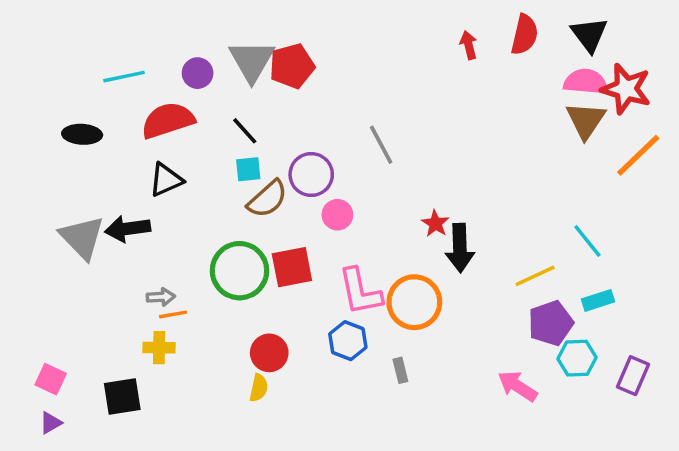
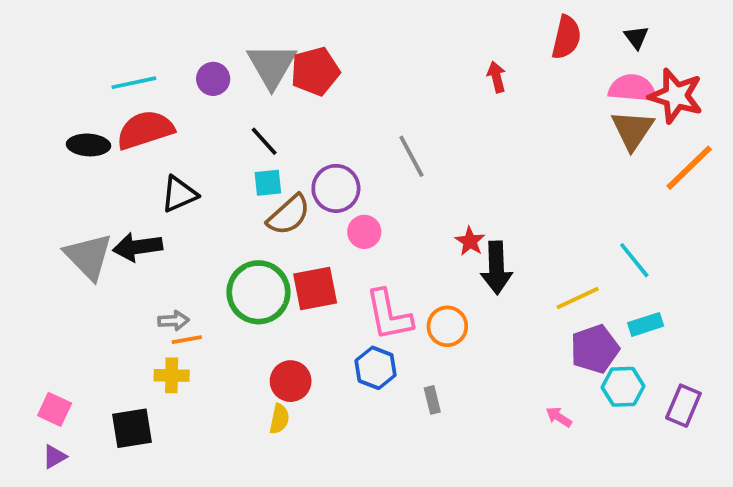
black triangle: (589, 35) -> (636, 37), size x0.6
red arrow: (469, 45) -> (496, 77), moved
red semicircle: (168, 120) -> (145, 130), moved
orange circle: (414, 302) -> (447, 326), size x0.7
pink arrow: (518, 386) -> (559, 417), size x0.6

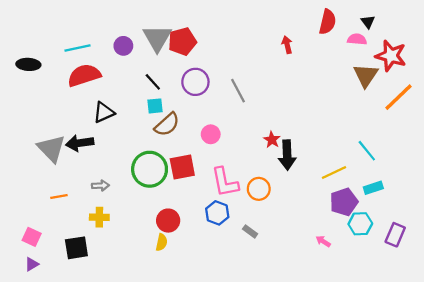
pink semicircle: (632, 88) -> (357, 39), moved, size x0.7
black ellipse: (89, 145) -> (28, 64), moved
purple circle: (336, 188) -> (195, 82), moved
orange line: (187, 340) -> (59, 197), moved
gray rectangle: (432, 400) -> (250, 231), turned -40

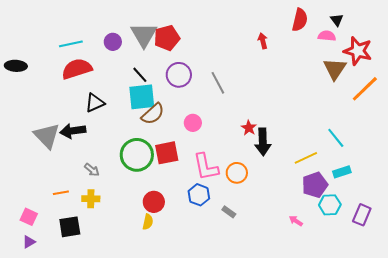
black ellipse: (28, 64) -> (16, 66), moved
cyan square: (155, 106) -> (142, 97), size x1.8
gray arrow: (100, 186) -> (92, 170), turned 42
orange line: (59, 197) -> (61, 193), moved

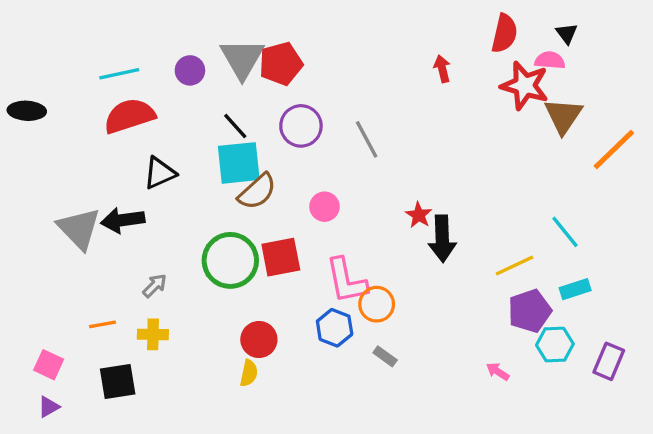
red star: (358, 51) -> (525, 86), moved
gray arrow: (92, 170) -> (155, 286), turned -84
orange circle: (237, 173) -> (377, 304), moved

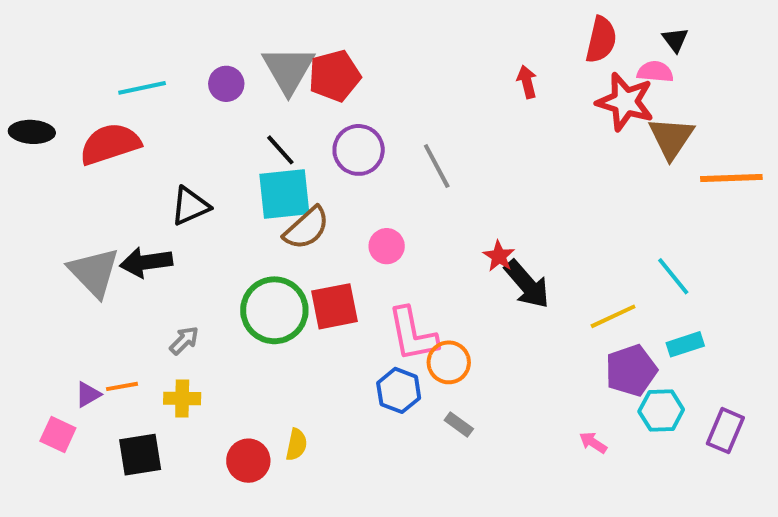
red semicircle: (129, 116) -> (110, 144), moved
orange line: (614, 149) -> (731, 178), turned 42
black arrow: (442, 239) -> (527, 284), turned -39
red circle: (259, 340) -> (248, 461), moved
purple triangle: (49, 407) -> (88, 394), moved

